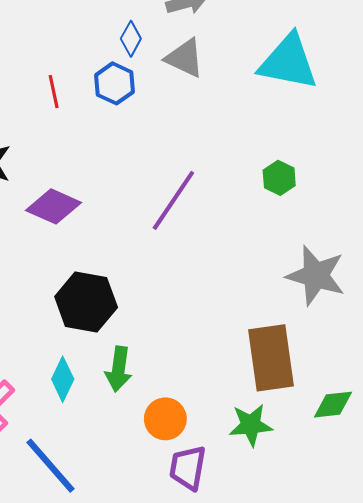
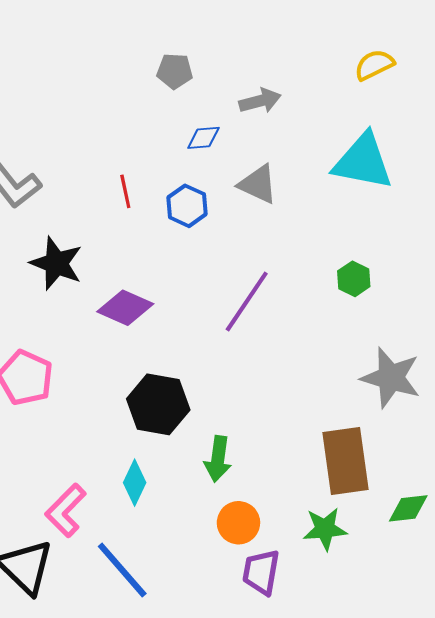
blue diamond: (131, 39) -> (203, 138), turned 56
gray triangle: (185, 58) -> (258, 184), moved
blue hexagon: (115, 83) -> (187, 206), moved
green arrow: (119, 369) -> (218, 459), moved

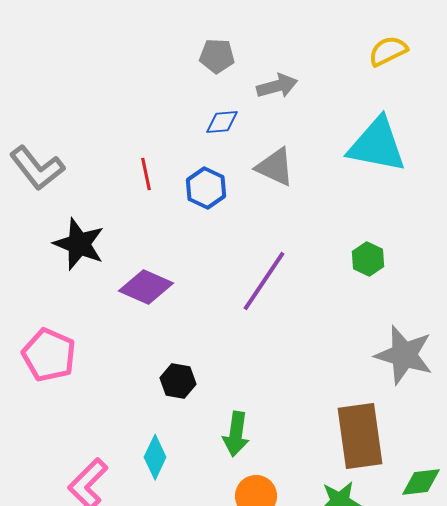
gray pentagon: (175, 71) -> (217, 56), moved
black hexagon: (158, 404) -> (178, 381), size x0.6

